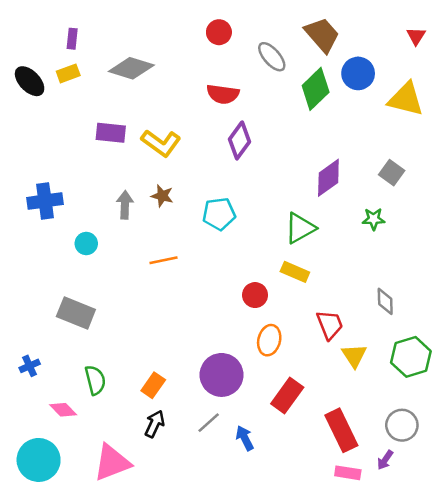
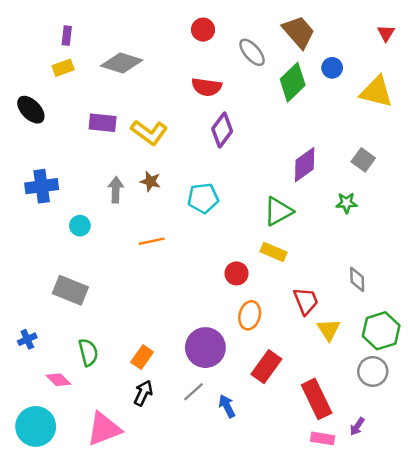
blue circle: (358, 73) -> (332, 68), size x0.7
black ellipse: (30, 81) -> (31, 110), moved
gray circle: (402, 425) -> (373, 371), moved

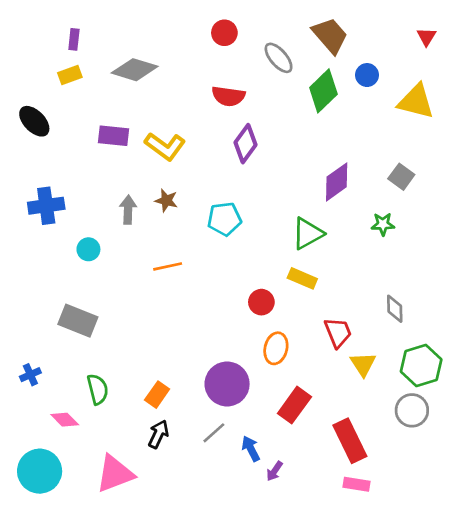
purple arrow: (357, 426) -> (275, 471), moved

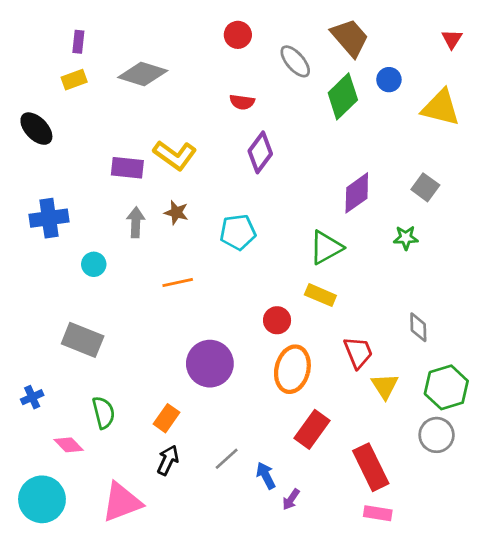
red semicircle: (228, 96) -> (242, 102), size x0.7
purple rectangle: (114, 136) -> (127, 168), moved
orange ellipse: (276, 348) -> (292, 369), size x1.4
purple circle: (227, 384) -> (210, 364), moved

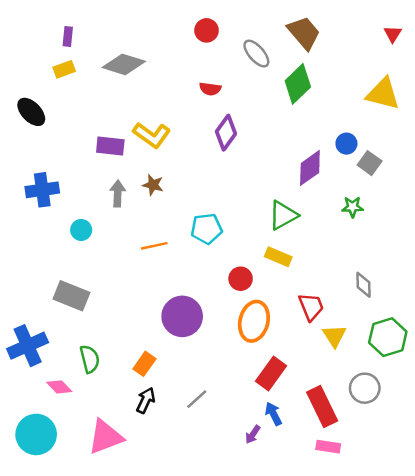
blue circle: (389, 80) -> (346, 144), moved
cyan pentagon: (238, 232) -> (207, 229), moved
blue cross: (32, 397) -> (28, 346), size x2.0
gray circle: (437, 435) -> (365, 388), moved
blue arrow: (266, 476) -> (273, 414), moved

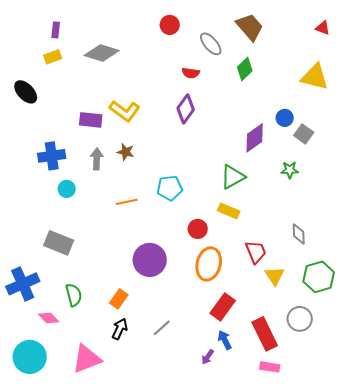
red triangle: (393, 34) -> (323, 28), turned -42
green diamond: (298, 84) -> (245, 69), size x0.7
red semicircle: (210, 89) -> (191, 73), moved
blue cross: (42, 190) -> (52, 156), moved

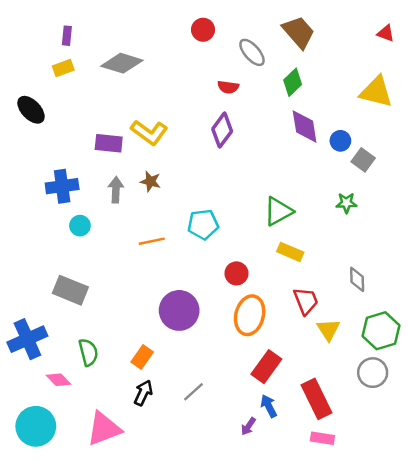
purple diamond: (255, 138) -> (305, 126), moved, turned -64
yellow rectangle: (229, 211) -> (290, 252), moved
gray circle: (300, 319) -> (373, 373), moved

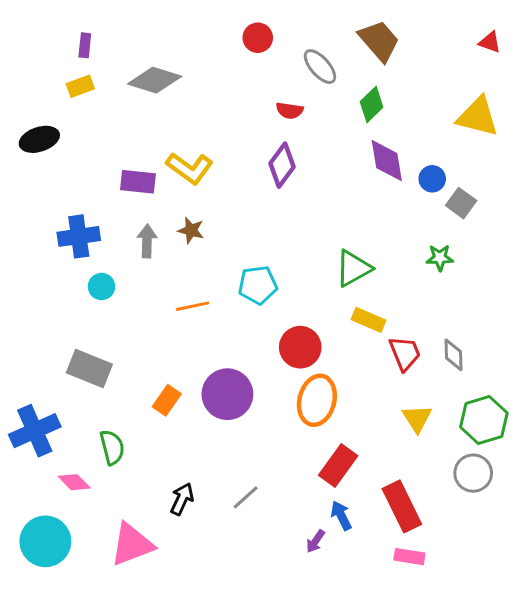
black ellipse: (31, 110) -> (39, 139), turned -64
red circle: (236, 273) -> (300, 347), size x1.4
red trapezoid: (306, 301) -> (405, 353), moved
orange rectangle: (142, 357) -> (167, 400), moved

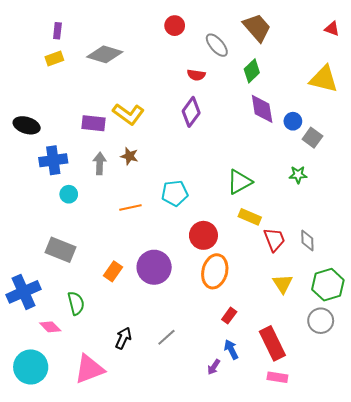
black ellipse: (39, 139) -> (27, 125), moved, turned 35
red rectangle: (338, 466) -> (229, 316), size x0.6

